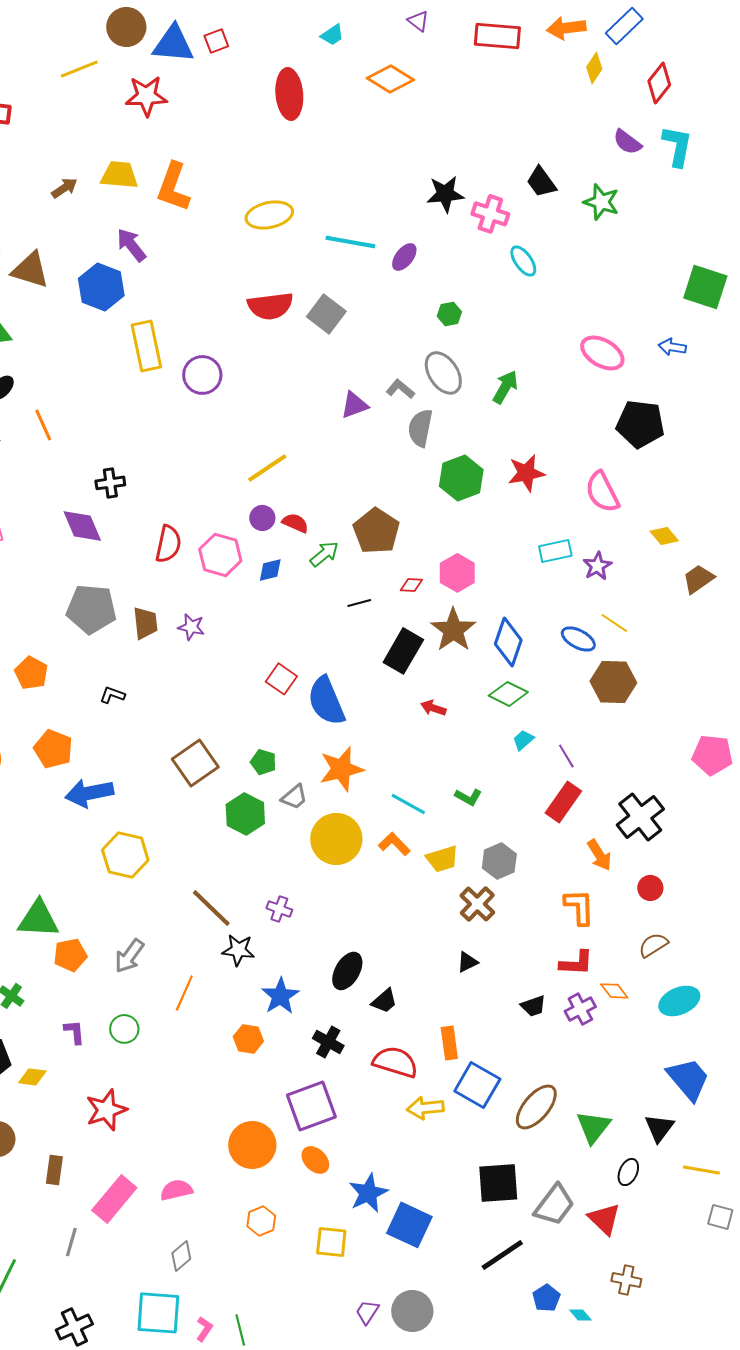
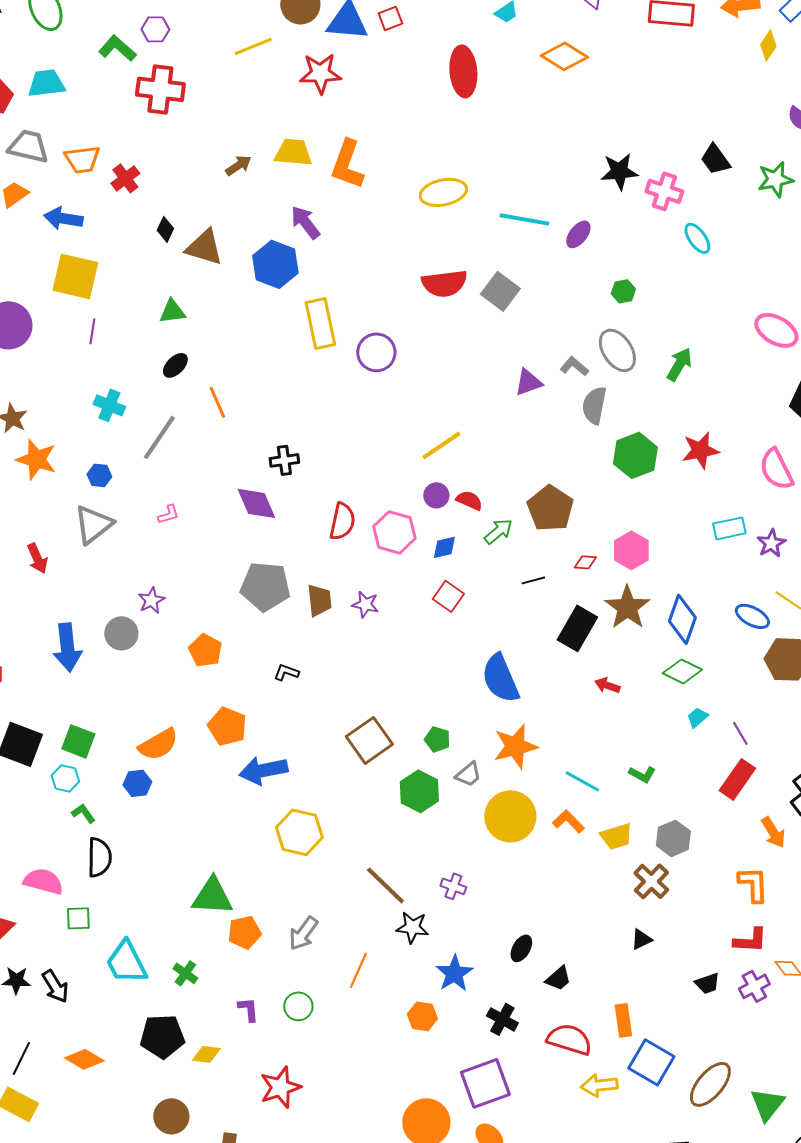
green star: (601, 202) -> (775, 179), turned -30
red square: (281, 679) -> (448, 596), moved
black ellipse: (347, 971) -> (521, 948), size x0.7

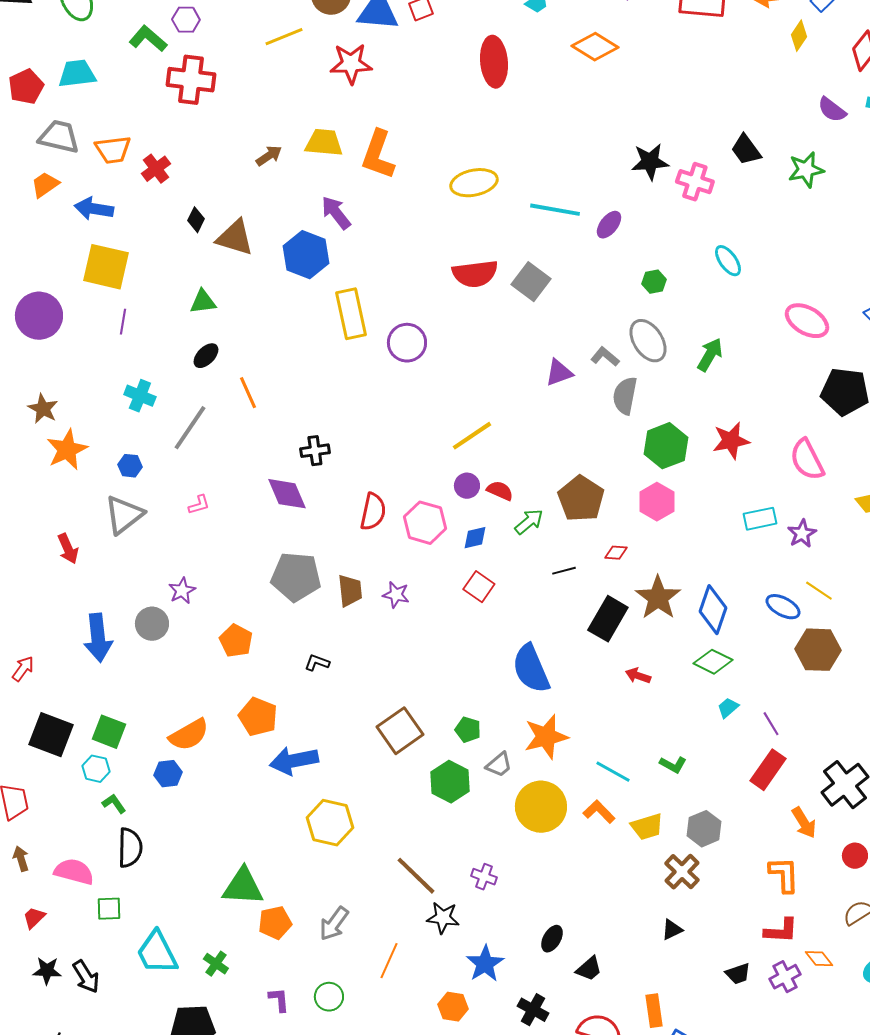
cyan ellipse: (697, 238) -> (728, 261), moved
orange star: (36, 459) -> (67, 450), turned 30
pink hexagon: (631, 550) -> (657, 502), moved

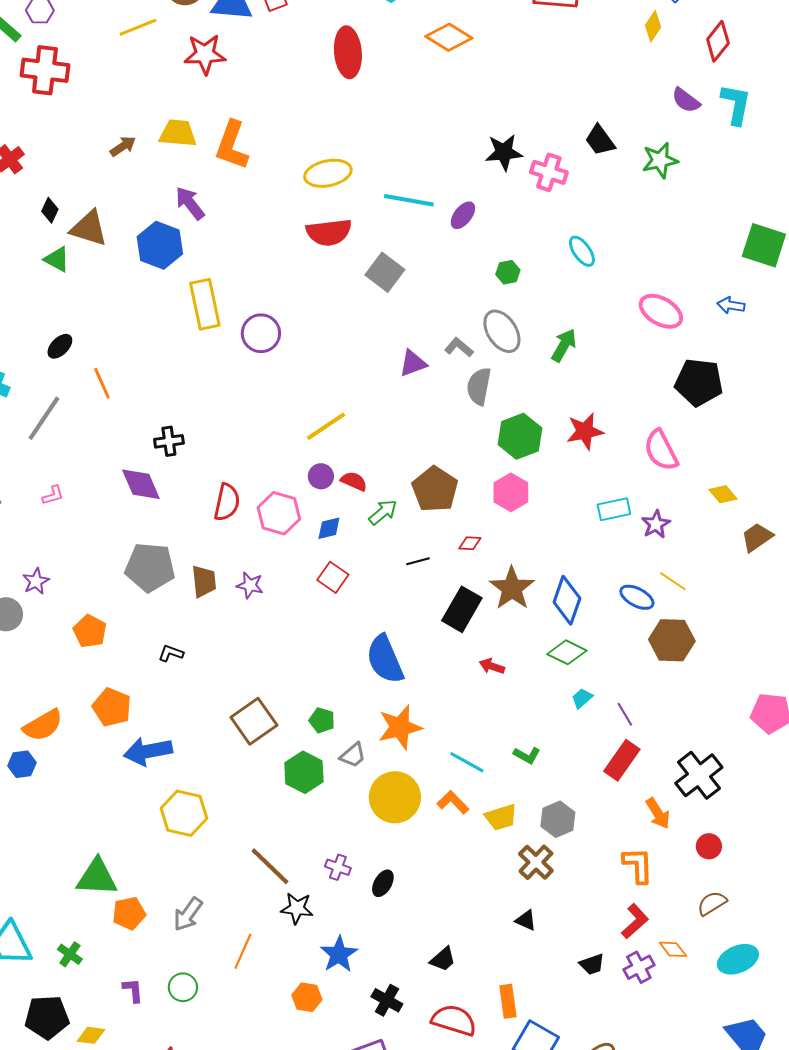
red semicircle: (475, 274) -> (329, 232), moved
green triangle: (203, 302) -> (57, 259), moved, turned 36
black triangle: (672, 930) -> (526, 920), turned 50
red L-shape: (781, 931) -> (635, 921), turned -45
black ellipse: (552, 939) -> (383, 883), moved

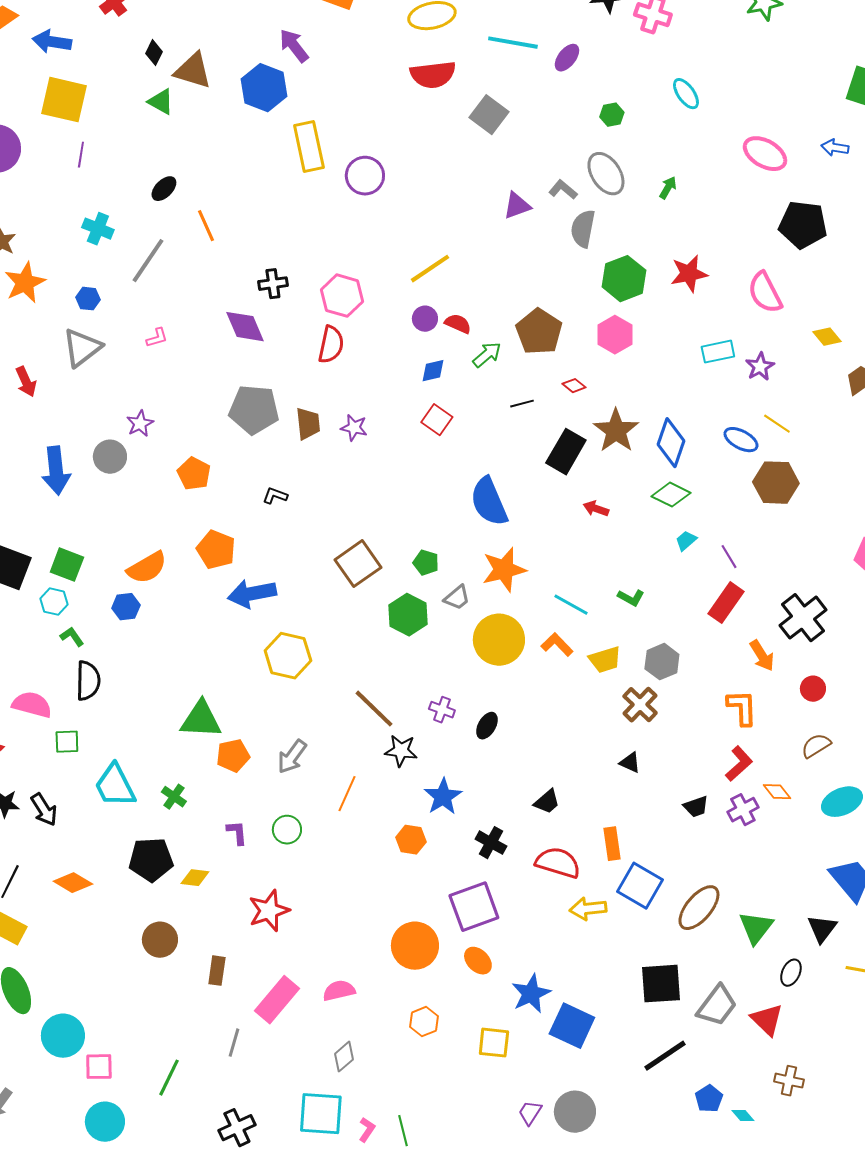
green arrow: (564, 345) -> (668, 188), size x0.7
pink hexagon: (279, 513) -> (342, 296), moved
red diamond: (470, 543) -> (574, 386), turned 35

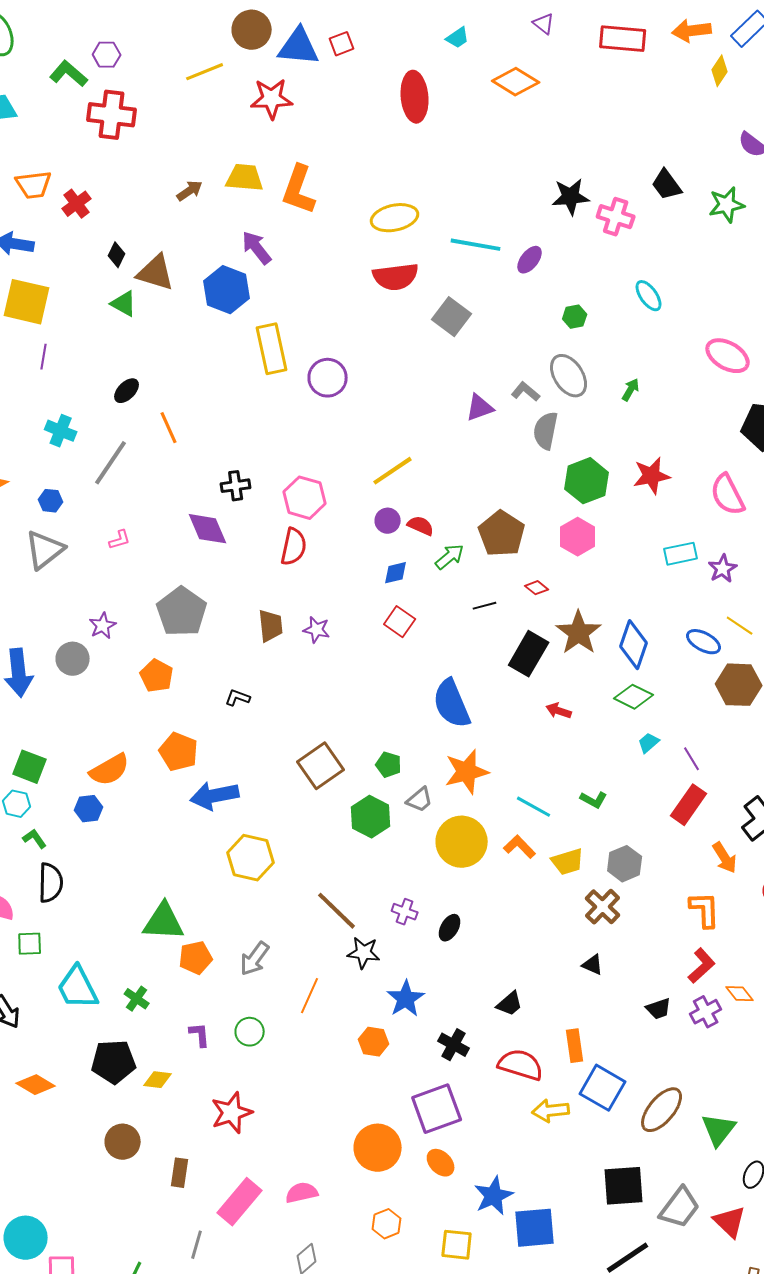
gray pentagon: (254, 410) -> (182, 612), moved, turned 30
blue square: (572, 1026) -> (535, 1228), turned -30

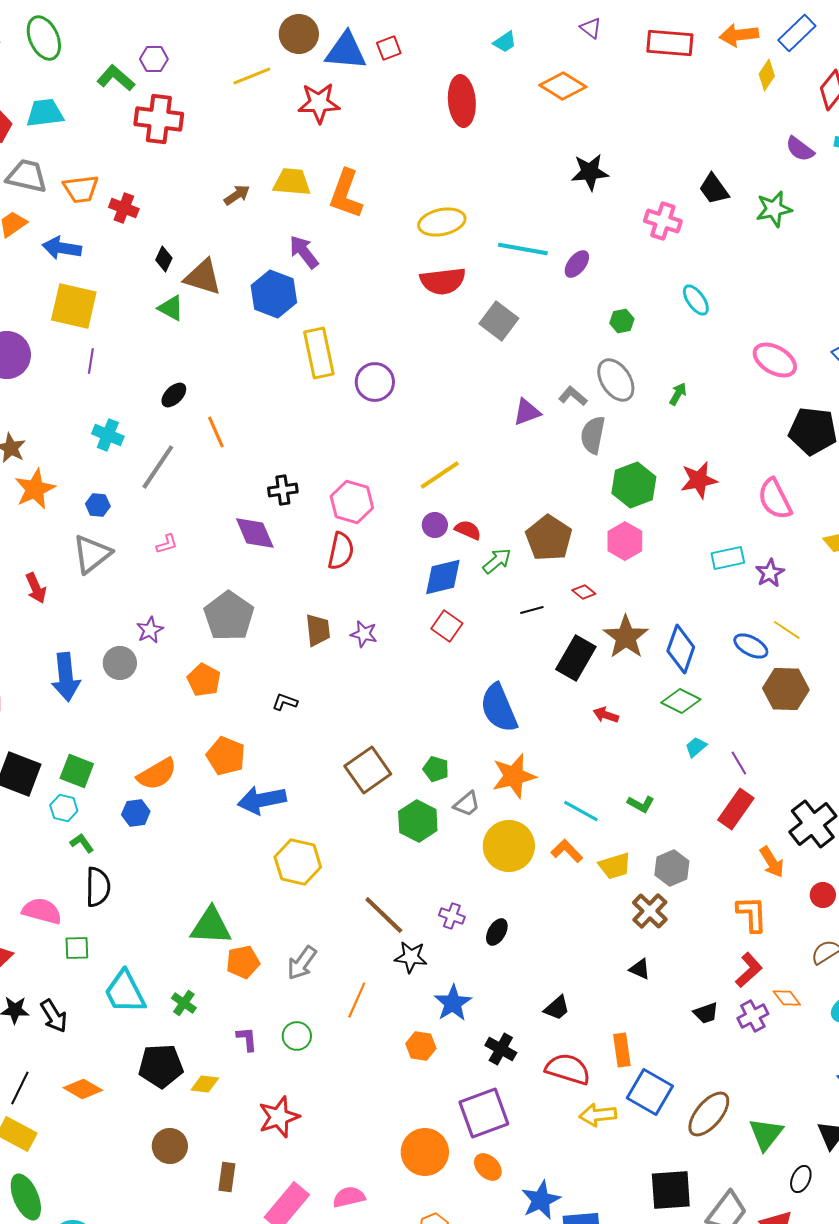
black star: (571, 197) -> (590, 172), moved
red cross: (77, 204) -> (124, 208), turned -32
blue diamond: (396, 573) -> (443, 577), size x1.6

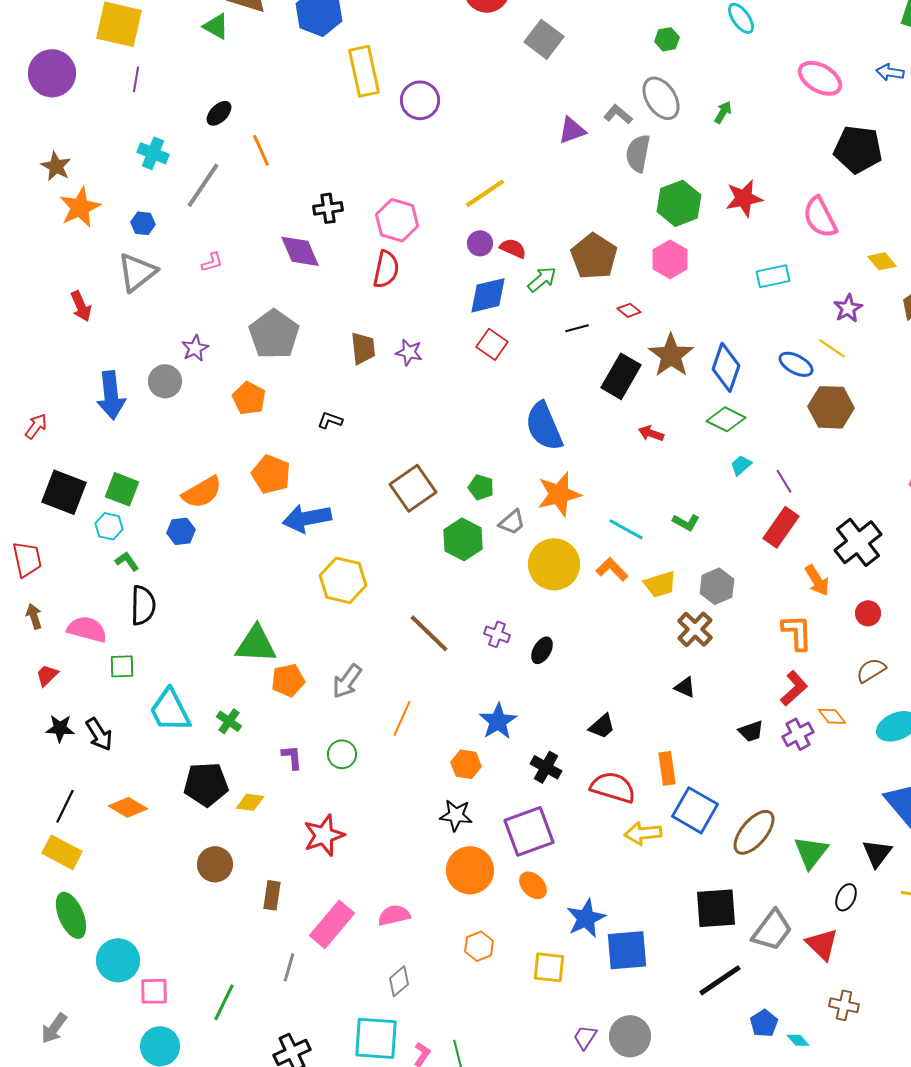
purple star: (770, 573) -> (848, 308), moved
black star: (411, 957) -> (456, 815), moved

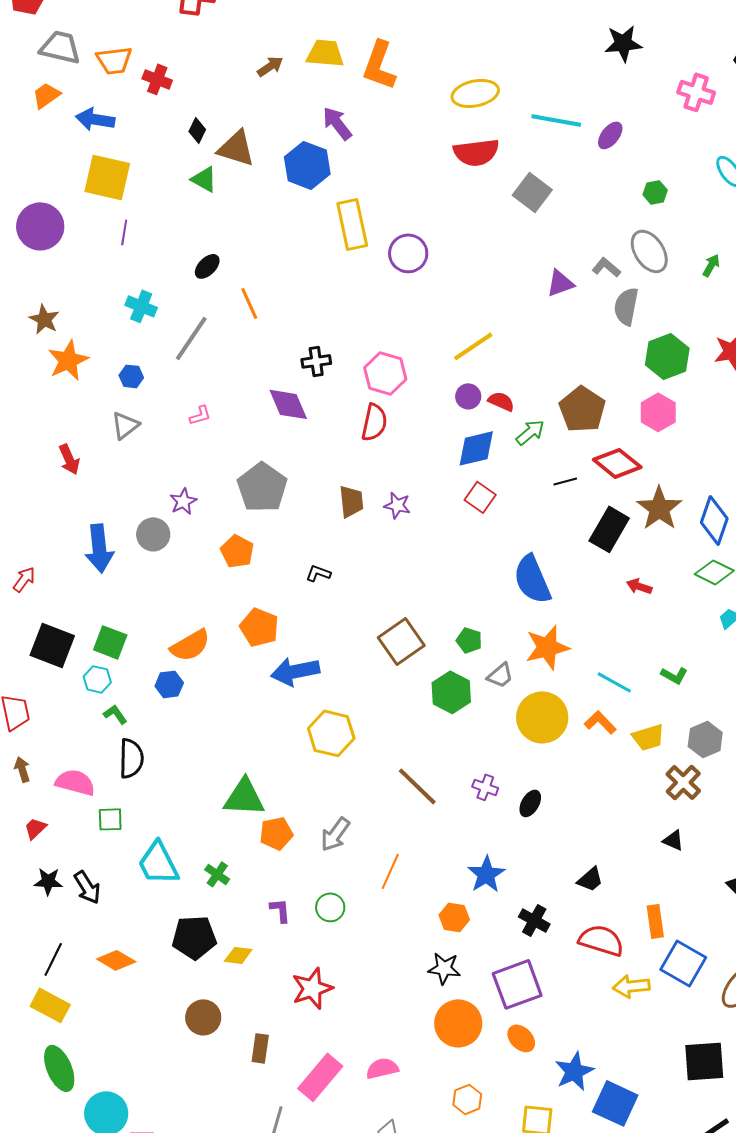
gray triangle: (137, 272) -> (125, 425), size x0.7
red diamond: (629, 310) -> (617, 463), size x2.0
blue square: (627, 950) -> (615, 1103), turned 30

